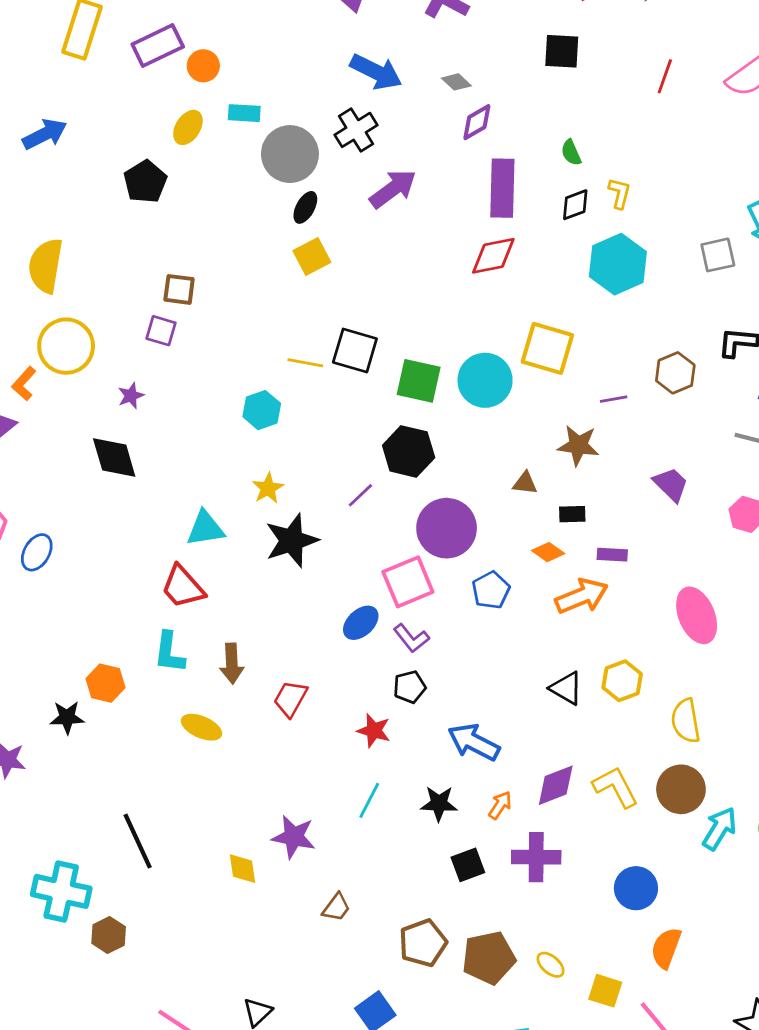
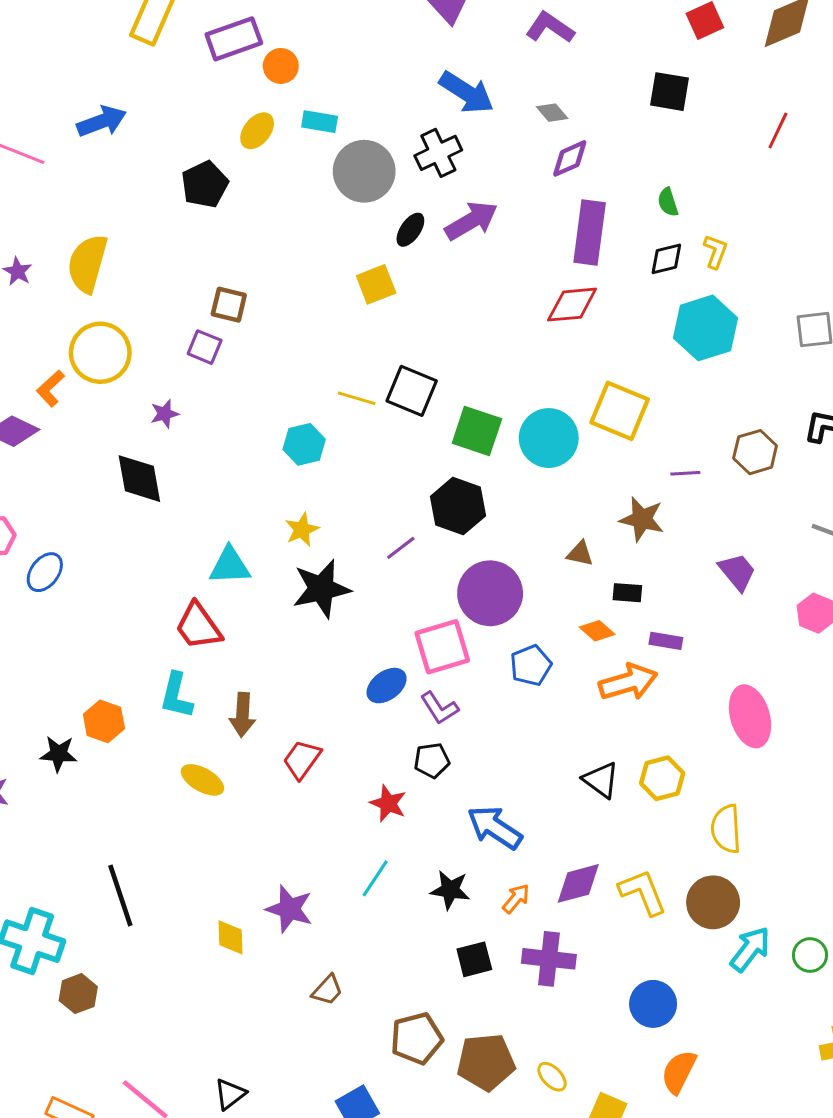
black ellipse: (305, 207) -> (410, 230), moved

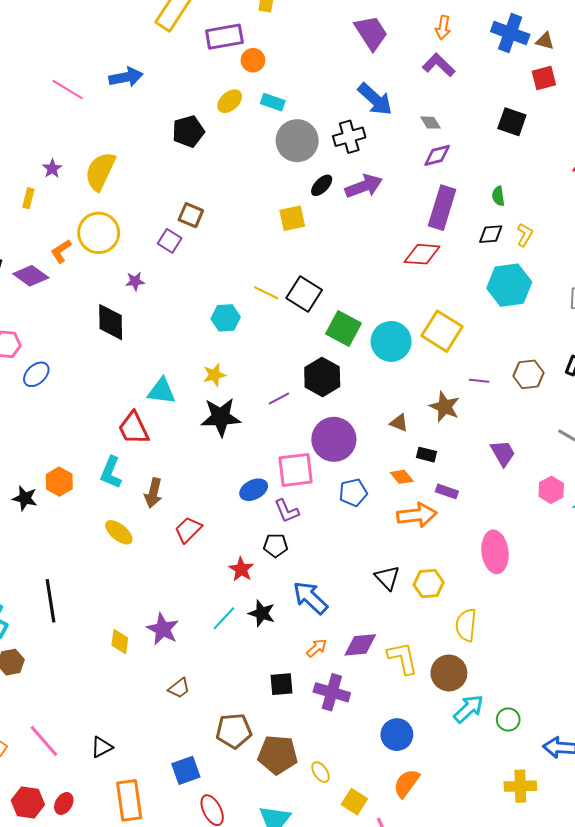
black star: (450, 890) -> (262, 613), moved

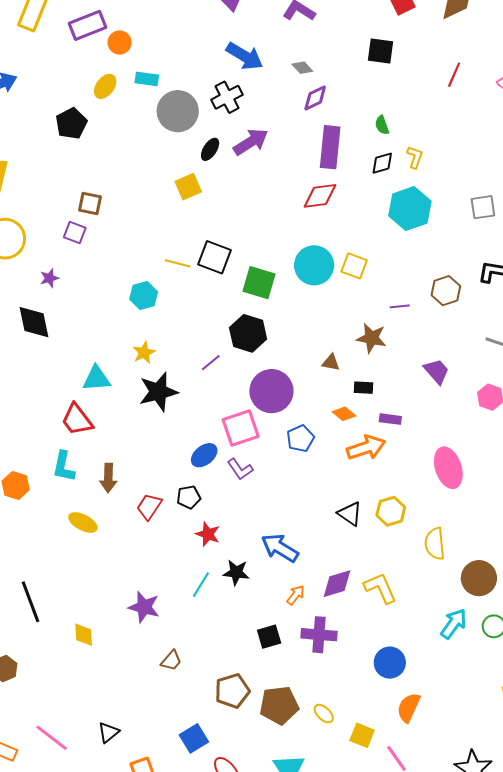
yellow square: (442, 331) -> (354, 266), size x0.7
cyan circle: (391, 341) -> (314, 265), moved
black pentagon: (276, 545) -> (189, 497), moved
yellow diamond: (120, 642) -> (84, 635), moved
brown circle: (449, 673) -> (479, 578), moved

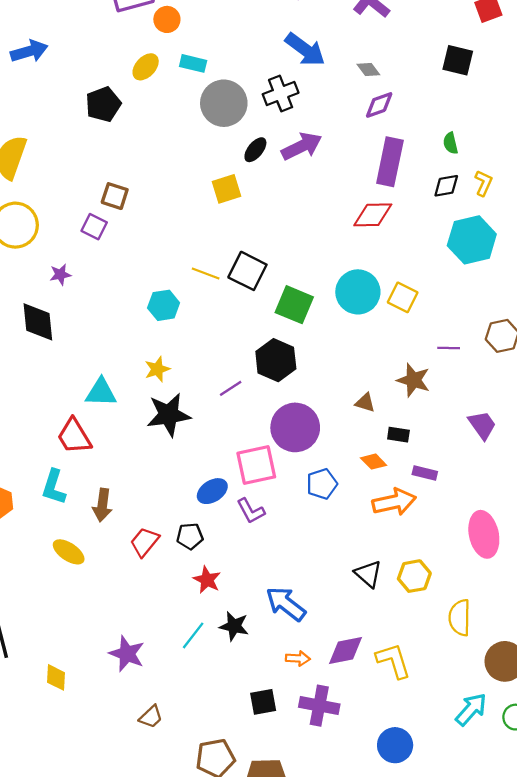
orange arrow: (296, 595) -> (298, 658), turned 50

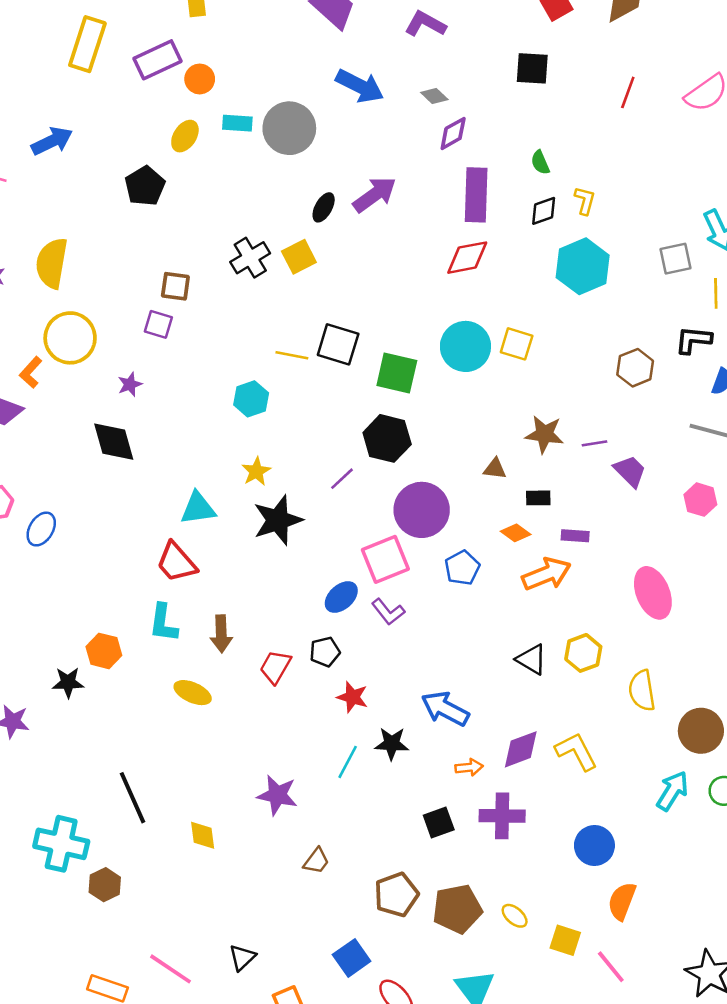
black cross: (281, 93) -> (250, 258), moved
gray circle: (224, 103) -> (289, 128), moved
purple line: (449, 348) -> (594, 443), moved

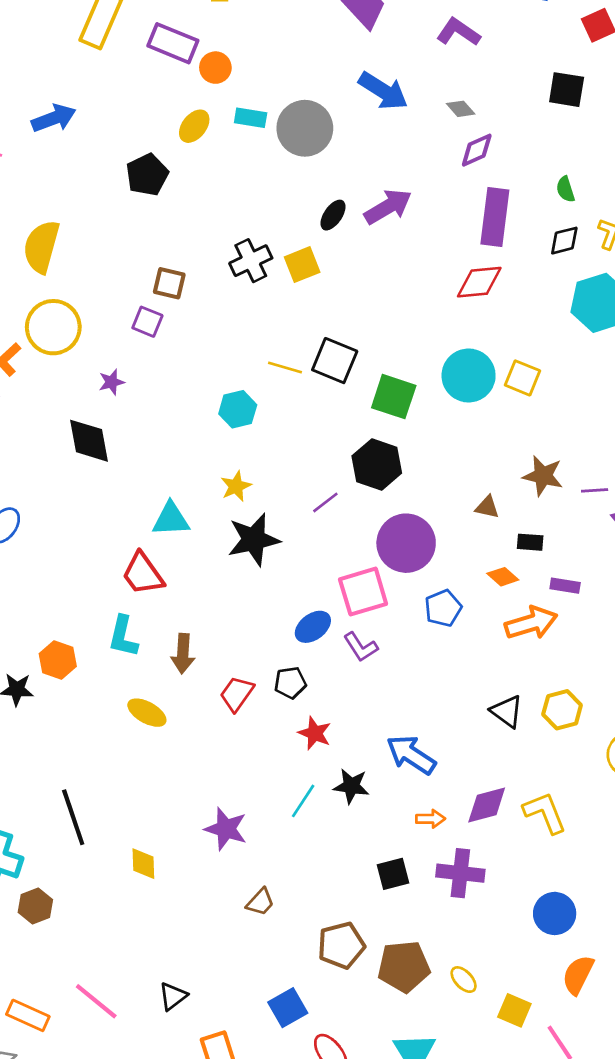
purple rectangle: (157, 60) -> (173, 43), turned 42

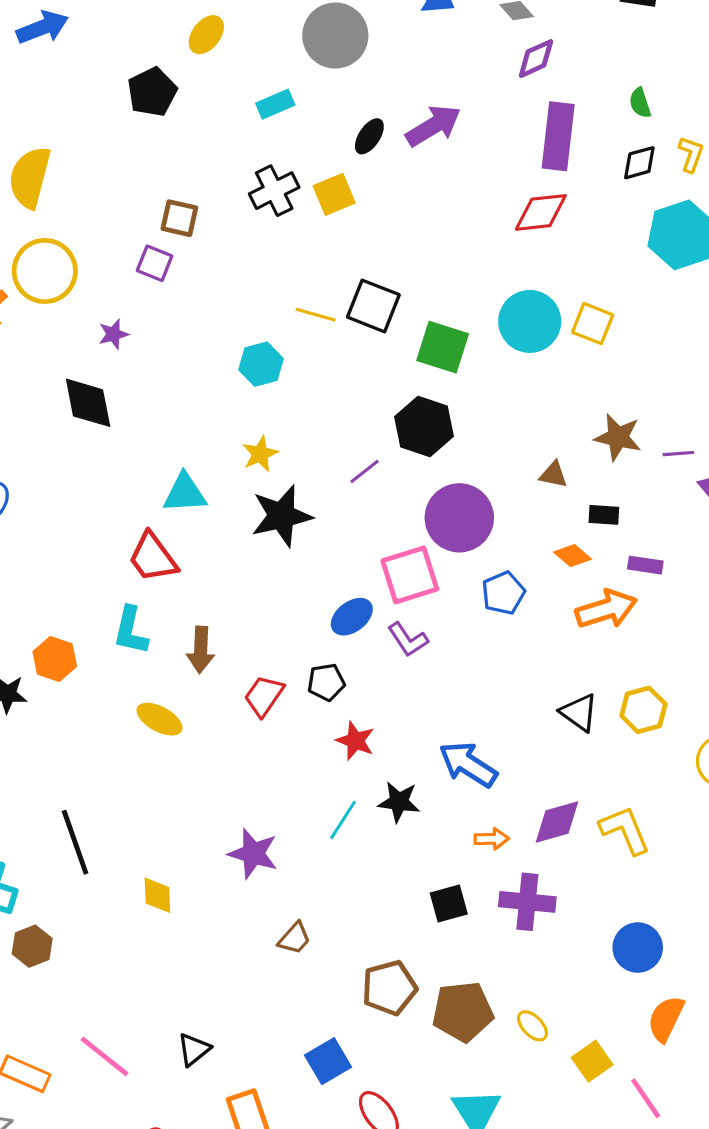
cyan rectangle: (251, 118) -> (275, 104), moved, turned -32
yellow square: (514, 1010) -> (592, 1061), turned 32

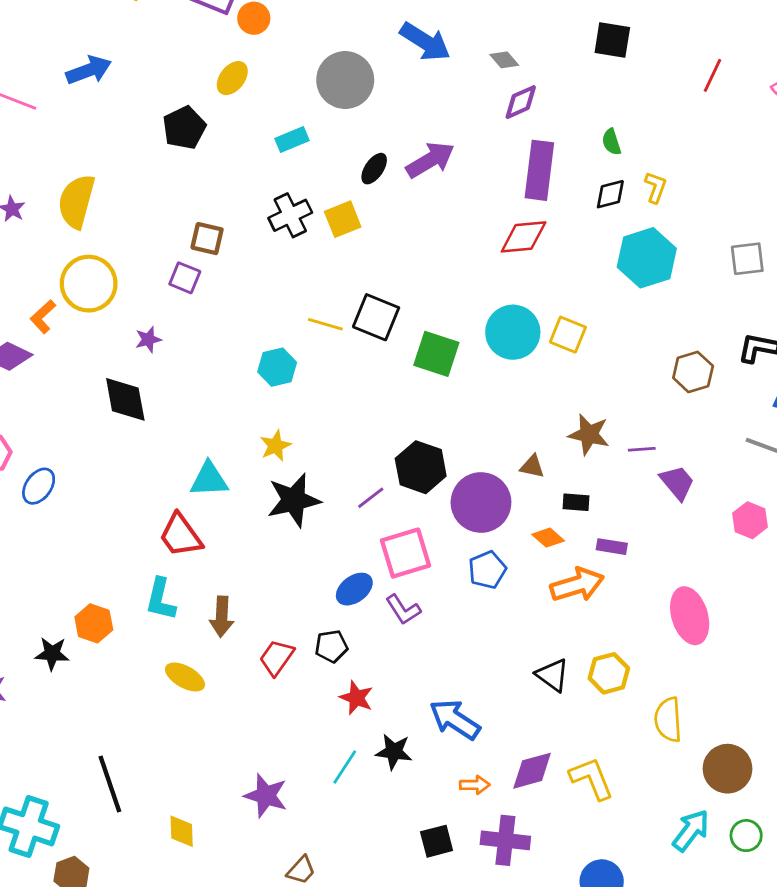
black hexagon: (424, 427) -> (421, 467), moved
purple line: (365, 471) -> (371, 498), moved
purple circle: (459, 518) -> (481, 502), moved

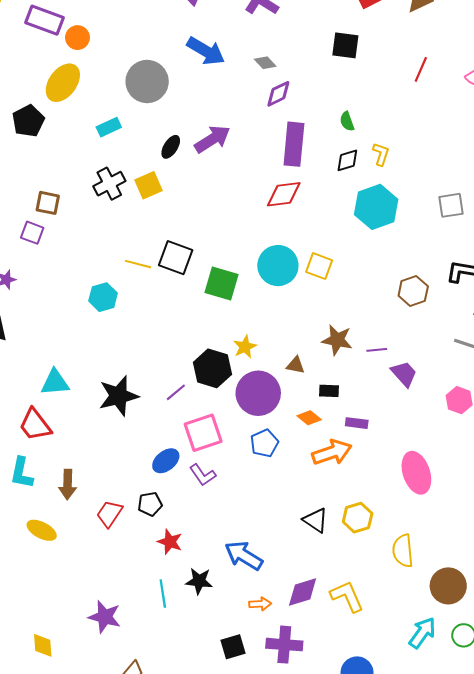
yellow ellipse: (232, 78) -> (63, 83), size x1.5
yellow star: (275, 446) -> (245, 347), moved
cyan line: (345, 767) -> (163, 594), turned -40

